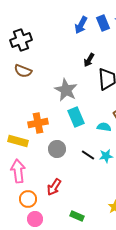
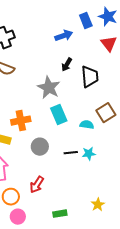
blue arrow: (81, 25) -> (64, 36), moved, turned -138
black arrow: (89, 60) -> (67, 65), moved
black line: (88, 155) -> (71, 153), turned -40
green rectangle: (77, 216) -> (60, 214), turned -32

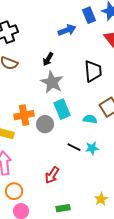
black arrow: (67, 65) -> (48, 59), moved
gray circle: (40, 147) -> (45, 124), moved
black line: (71, 153) -> (74, 147), turned 32
red arrow: (37, 185) -> (52, 175), moved

